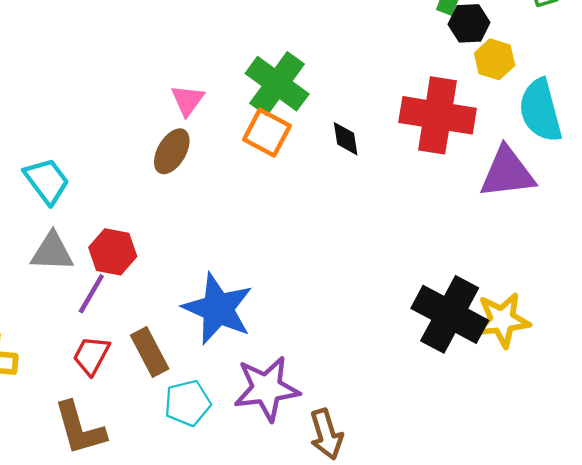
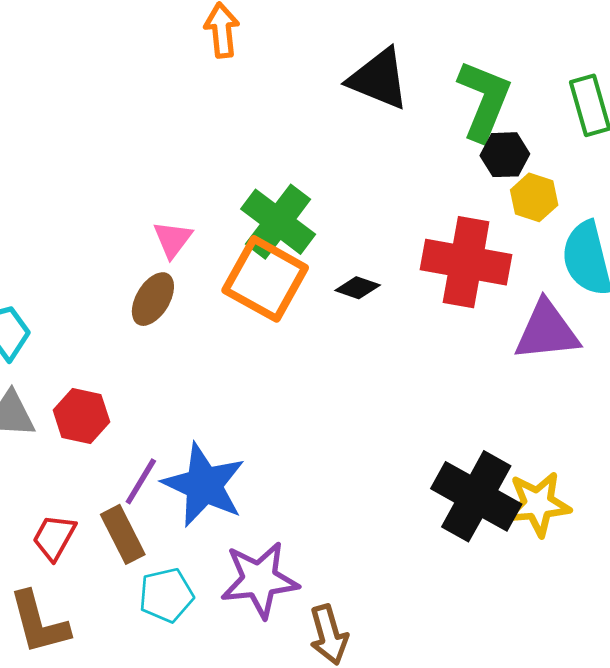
orange square: (267, 133) -> (265, 279), size x1.5
black diamond: (346, 139) -> (358, 288), turned -63
purple line: (91, 294) -> (141, 481), moved

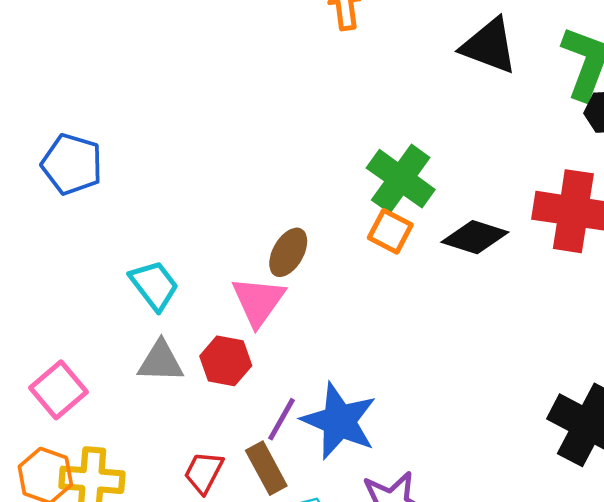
pink triangle: (173, 239) -> (258, 301), moved, size x1.5
orange square: (265, 279) -> (390, 231), size x0.6
black diamond: (358, 288) -> (475, 237), size x1.6

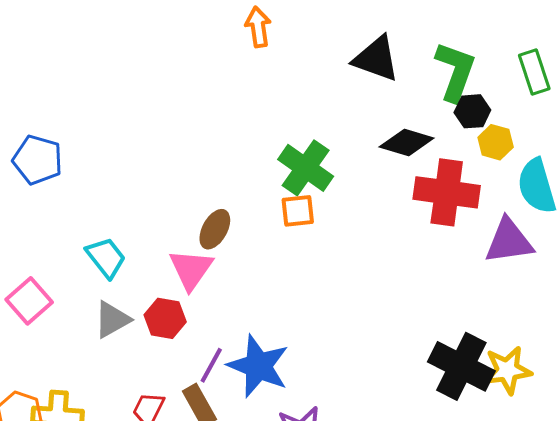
orange square: (390, 231) -> (298, 211), turned -33
black diamond: (475, 237) -> (407, 143), moved
gray triangle: (161, 361) -> (112, 320), turned -30
pink square: (59, 390) -> (29, 301), moved

